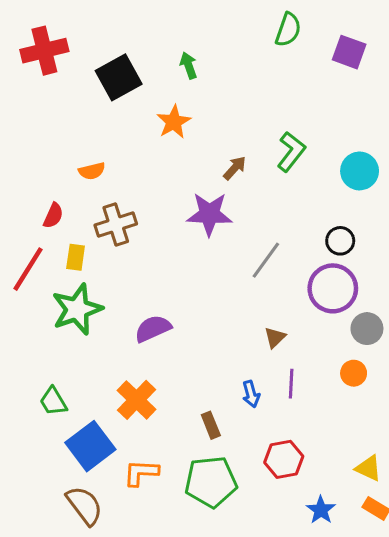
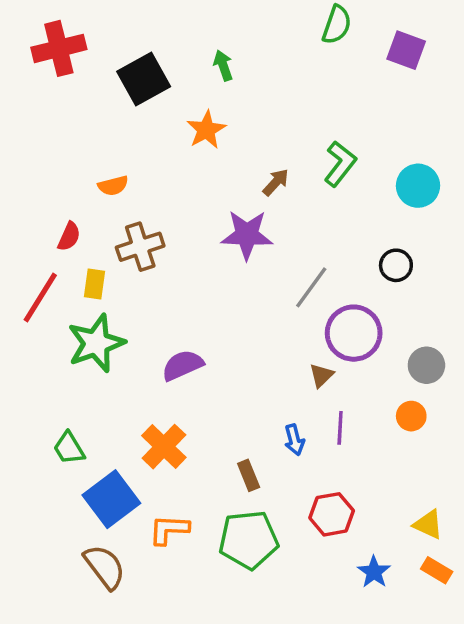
purple circle: (333, 288) -> (354, 333), moved

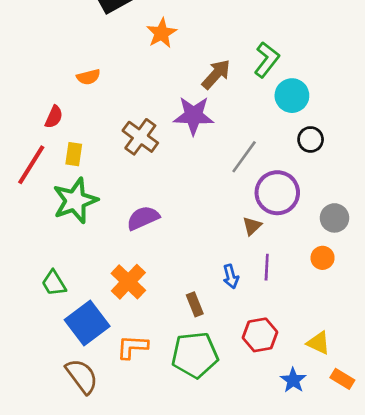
brown arrow: (276, 182) -> (216, 74), size x1.4
cyan circle: (418, 186) -> (292, 96), moved
brown cross: (140, 247) -> (140, 137), moved, turned -36
yellow triangle: (428, 524) -> (319, 343), moved

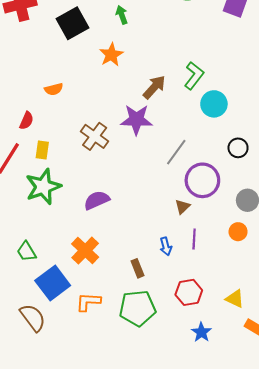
black circle: (311, 139) -> (238, 148), moved
brown semicircle: (82, 376) -> (33, 318), moved
blue star: (293, 380) -> (201, 332), moved

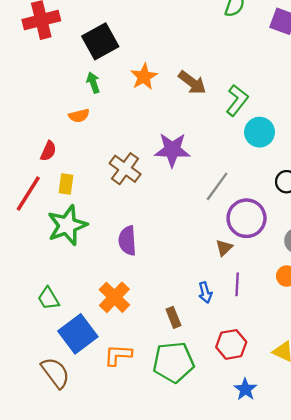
green arrow: (122, 15) -> (93, 83), moved
brown arrow: (154, 87) -> (192, 83), moved, turned 85
purple semicircle: (97, 200) -> (127, 241), turned -70

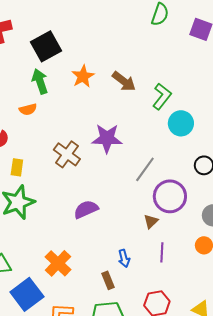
green arrow: (93, 83) -> (40, 81), size x1.4
purple semicircle: (127, 241) -> (86, 209), moved, turned 70
blue arrow: (205, 293) -> (124, 258), moved

